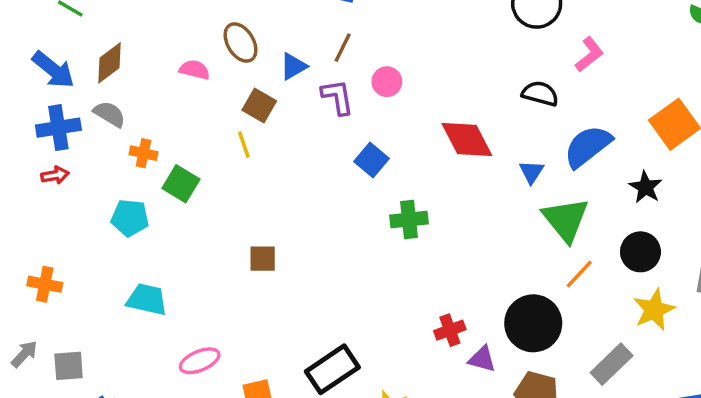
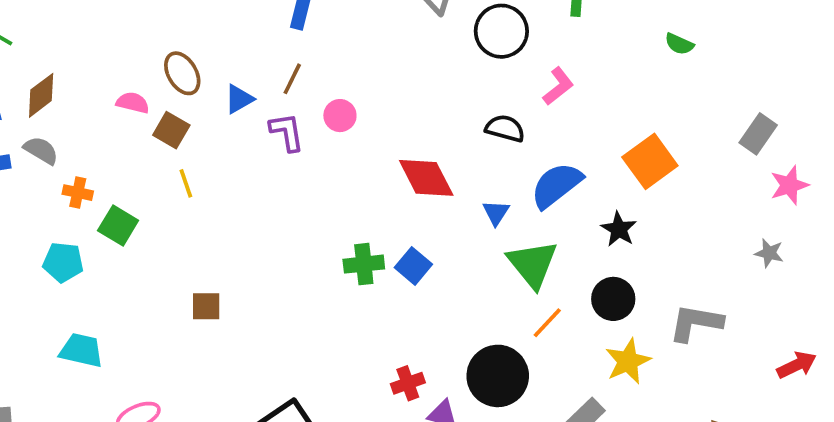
brown square: (259, 105) -> (171, 130), moved
blue square: (372, 160) -> (413, 266), moved

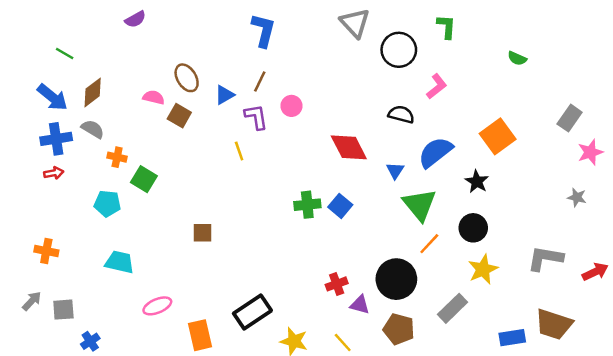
yellow line: (186, 183) -> (239, 151), moved
gray L-shape: (696, 323) -> (545, 258), moved

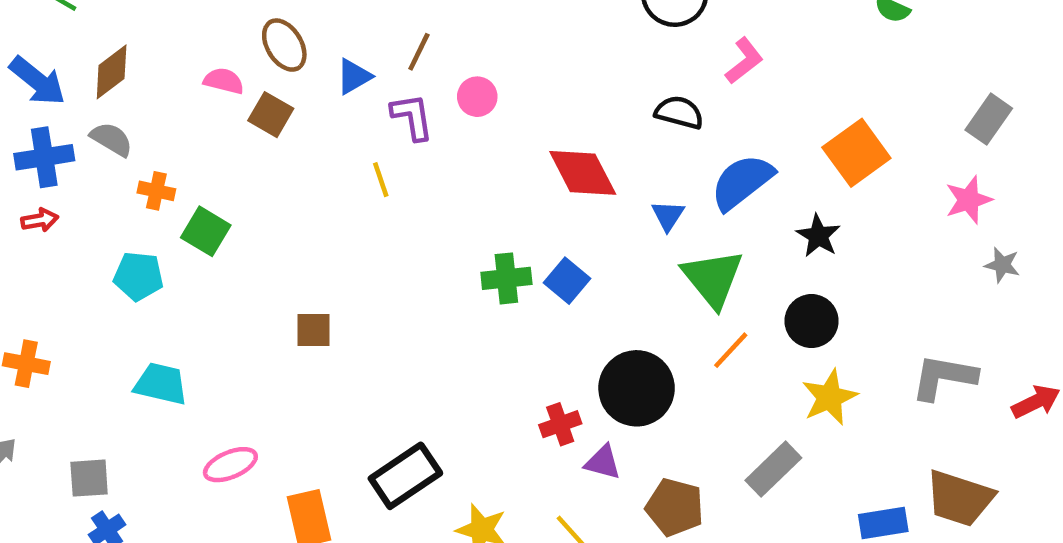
pink star: (590, 152) -> (969, 200), moved
black circle: (396, 279) -> (637, 388), moved
gray square: (63, 310) -> (89, 478), moved

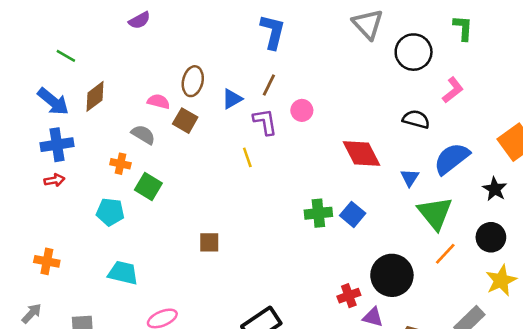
brown ellipse: (284, 45) -> (193, 81), turned 44
gray semicircle: (112, 139) -> (143, 134), moved

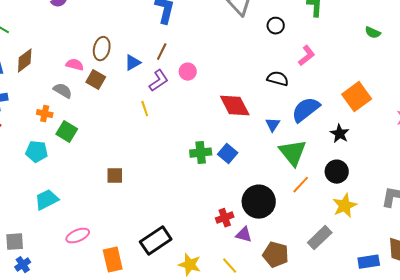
black circle: (414, 52) -> (276, 26), size x0.6
purple L-shape: (265, 122) -> (159, 81), turned 65
cyan trapezoid: (123, 273) -> (47, 200), turned -40

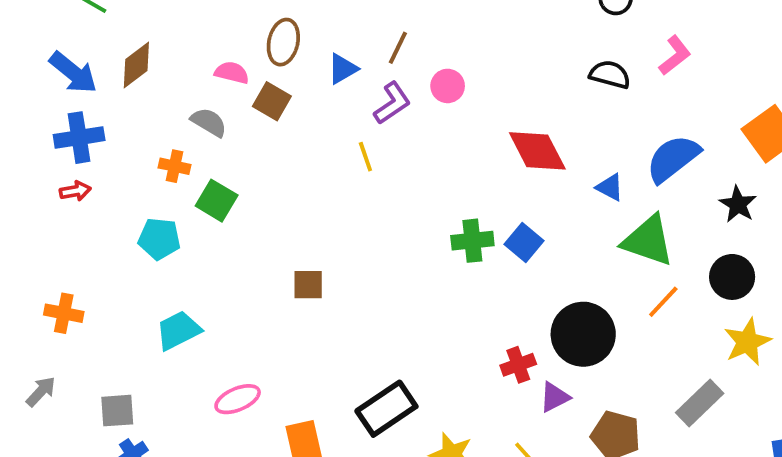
black semicircle: (278, 79) -> (610, 75), moved
blue triangle: (273, 125) -> (610, 187), turned -35
green triangle: (293, 153) -> (648, 241), turned -32
purple triangle: (244, 235) -> (555, 397), turned -42

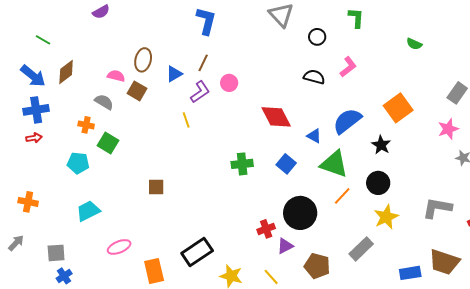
blue square: (524, 243) -> (286, 164), moved

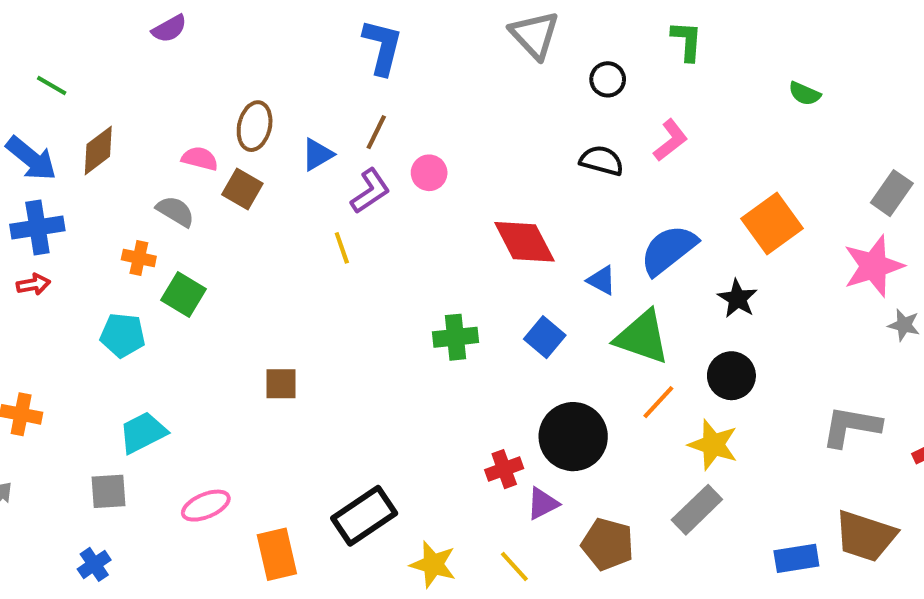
pink star: (448, 129) -> (874, 266), size x1.4
yellow star: (386, 217) -> (713, 445), moved, turned -30
gray square: (56, 253) -> (108, 491), moved

